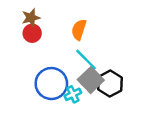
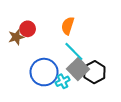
brown star: (31, 18) -> (16, 37), moved

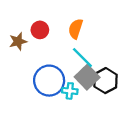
red circle: (28, 29) -> (40, 30), moved
cyan cross: (63, 81) -> (70, 91), turned 32

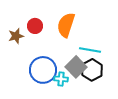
orange semicircle: (76, 29) -> (66, 25), size x1.4
cyan line: (82, 58) -> (90, 50), moved, turned -35

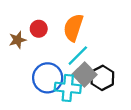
cyan line: (90, 50) -> (78, 56), moved, turned -55
cyan cross: (61, 79) -> (68, 88), size x1.6

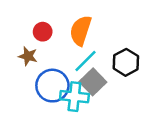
brown star: (17, 40) -> (28, 56), moved, turned 30
black hexagon: (102, 78) -> (126, 62), moved

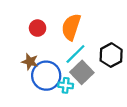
brown star: (28, 56) -> (30, 62), moved
cyan cross: (74, 97) -> (66, 85), size x0.6

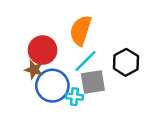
red circle: (38, 28) -> (43, 50), moved, size x1.5
gray square: (82, 72) -> (93, 82), turned 35

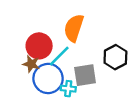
cyan line: (85, 61) -> (59, 56), moved

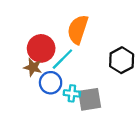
gray square: (85, 75) -> (90, 99), moved
blue circle: (48, 78) -> (51, 83), size x0.7

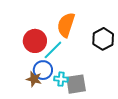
black hexagon: (122, 60) -> (103, 39), moved
brown star: (33, 67) -> (34, 79), moved

